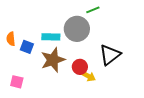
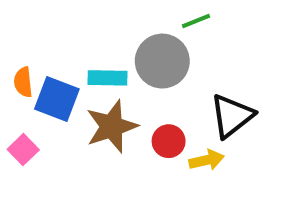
blue square: (27, 47) -> (57, 99), size x1.5
yellow arrow: (88, 76) -> (207, 160), moved, turned -42
pink square: (17, 82) -> (23, 150), moved, turned 32

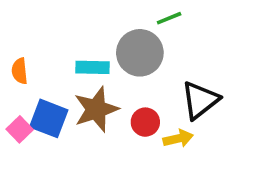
blue square: (57, 99) -> (49, 118), moved

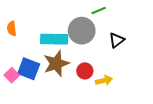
cyan rectangle: (92, 67) -> (54, 39), size x1.4
orange semicircle: (20, 71) -> (12, 29), moved
black triangle: (200, 100) -> (117, 40), moved, size x0.7

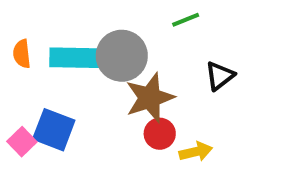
gray circle: (82, 31) -> (122, 56), moved
cyan rectangle: (54, 39) -> (76, 58), moved
brown star: (56, 64) -> (150, 98), moved

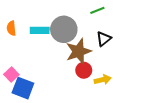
cyan rectangle: (76, 58) -> (40, 30), size x0.7
black triangle: (220, 76) -> (104, 39), moved
blue square: (54, 130) -> (23, 88), moved

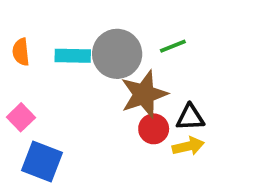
green line: (97, 10) -> (173, 46), moved
black triangle: (104, 39) -> (190, 117), moved, turned 35
pink square: (11, 74) -> (21, 117), moved

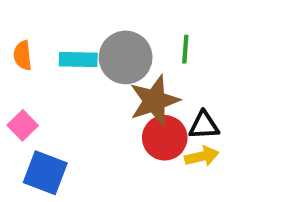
green line: (173, 46) -> (185, 49), turned -64
red circle: (154, 129) -> (165, 138), size x1.4

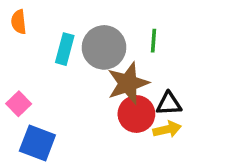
orange semicircle: (23, 55) -> (19, 22), moved
cyan rectangle: (78, 60) -> (65, 49), turned -76

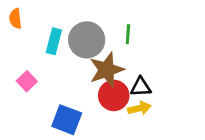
pink square: (19, 104) -> (27, 81), moved
blue square: (37, 143) -> (67, 120), moved

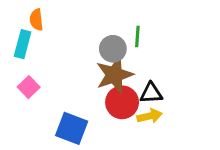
orange semicircle: (15, 19) -> (36, 20), moved
gray circle: (87, 40) -> (113, 49), moved, size x0.7
cyan rectangle: (54, 41) -> (23, 44), moved

